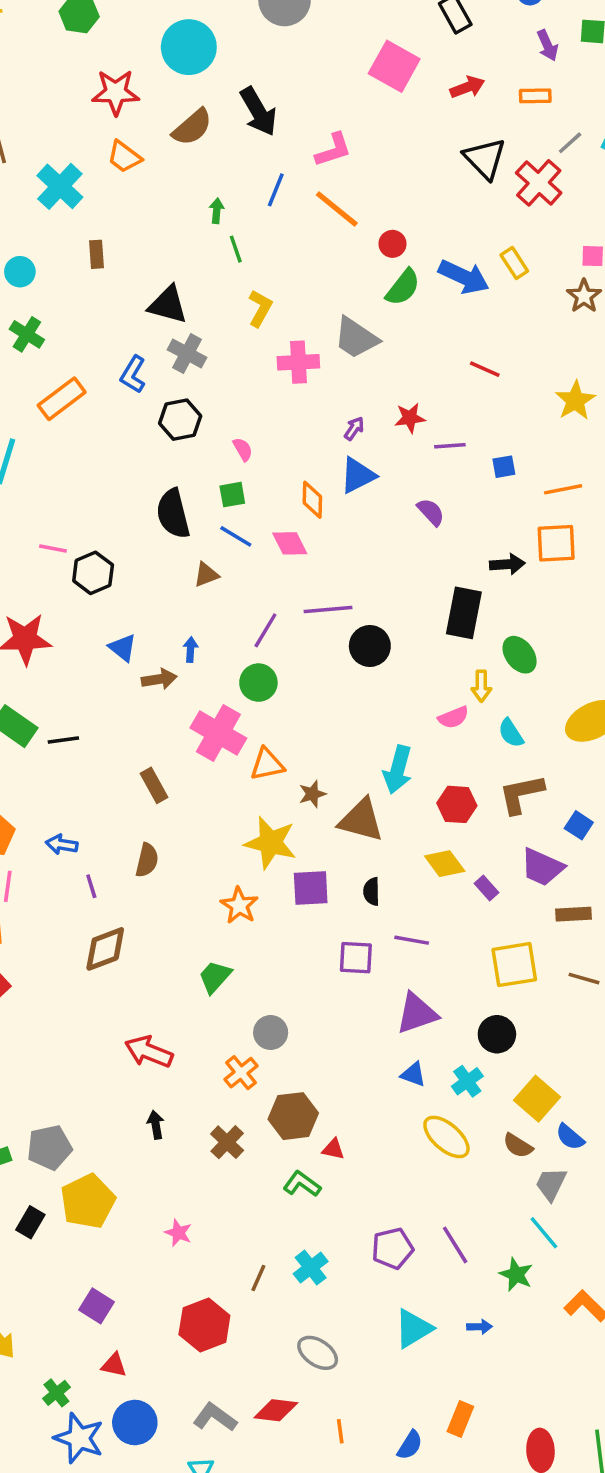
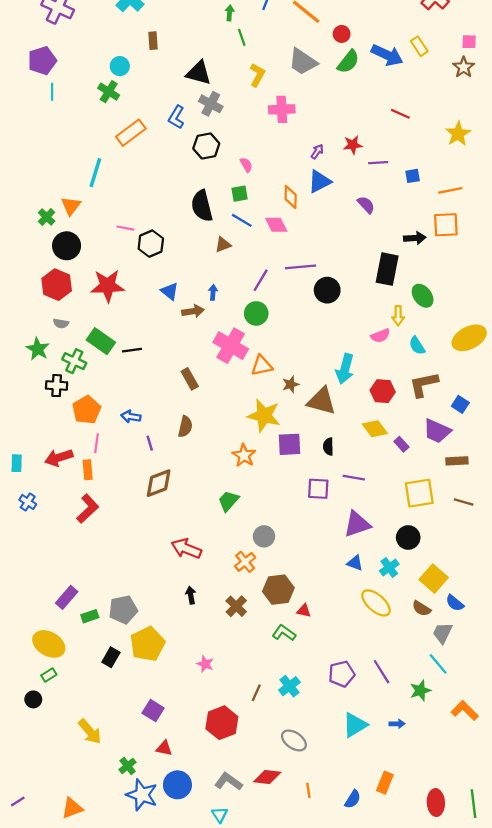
cyan circle: (20, 272) -> (120, 66), moved
gray trapezoid: (356, 338) -> (303, 62), moved
green star: (516, 1275) -> (420, 691), turned 30

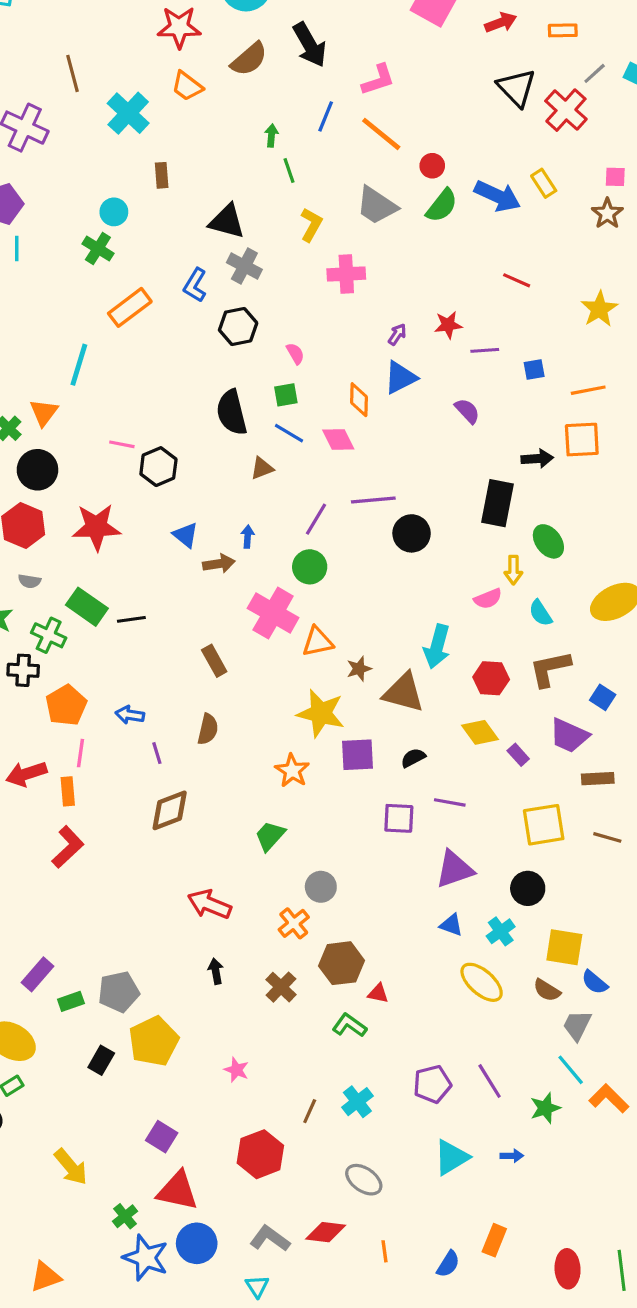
black semicircle: (328, 447) -> (413, 758), turned 63
yellow square: (434, 579) -> (564, 947), turned -32
orange L-shape: (465, 711) -> (609, 1098), moved
red triangle: (164, 748) -> (178, 1191), size x1.8

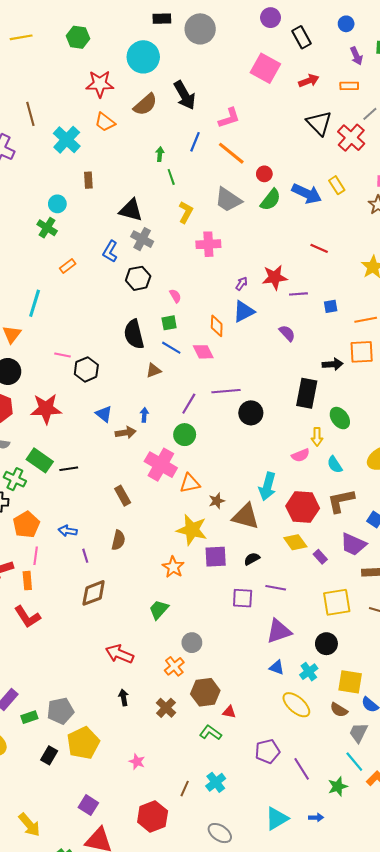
orange rectangle: (130, 307) -> (68, 266), size x0.6
red star: (448, 325) -> (275, 277), size x1.4
red hexagon: (491, 678) -> (303, 507), size x1.4
red L-shape: (68, 847) -> (27, 617), turned 100
purple pentagon: (432, 1084) -> (267, 751), moved

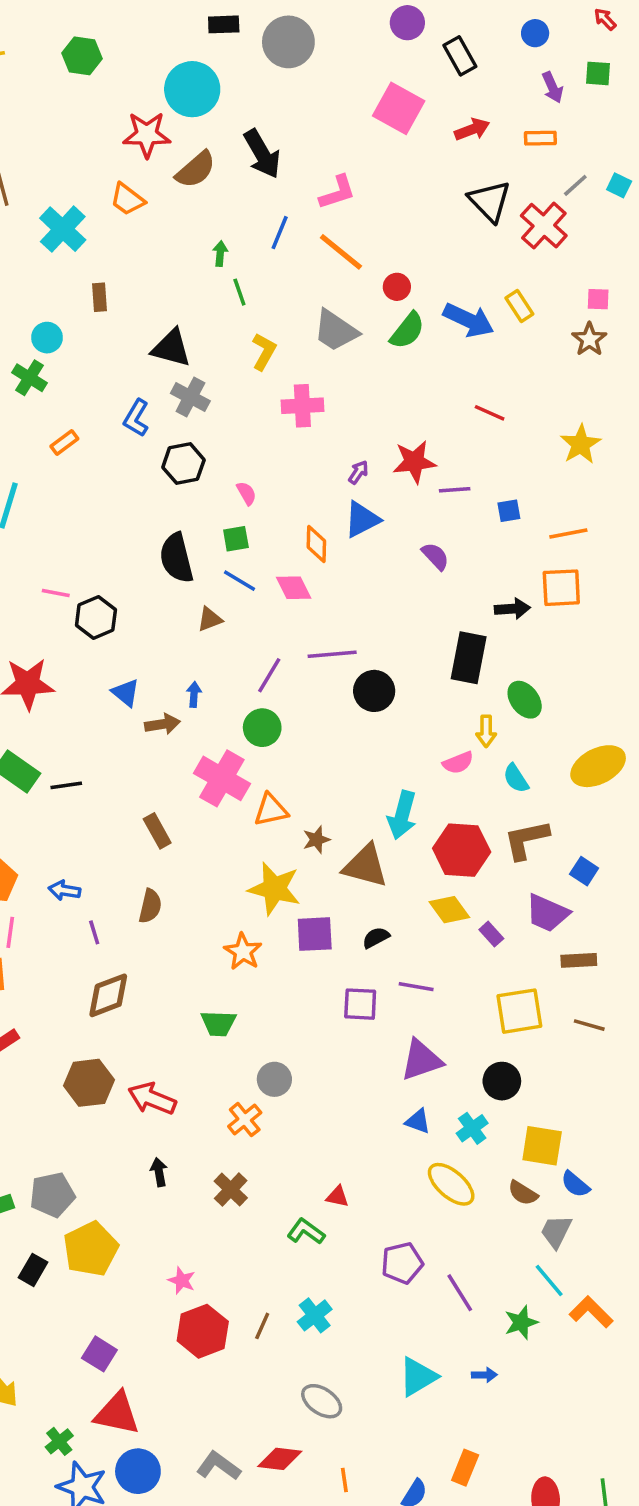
red star: (100, 84) -> (147, 135), moved
green trapezoid: (159, 610) -> (218, 1023), turned -130
brown hexagon: (205, 692) -> (89, 1083), moved
red hexagon: (153, 816) -> (203, 1331), moved

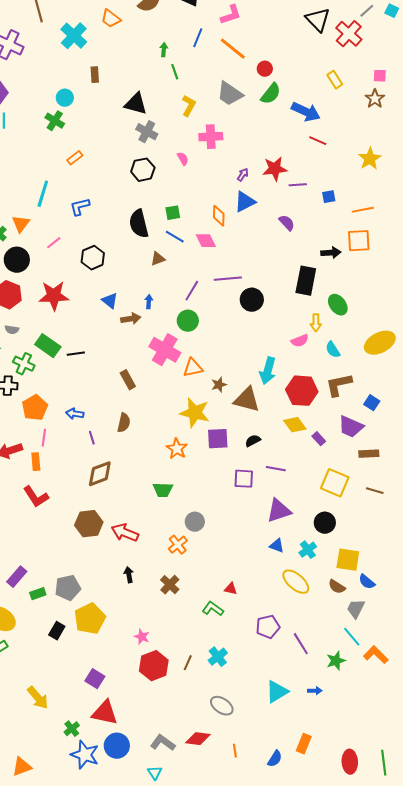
blue arrow: (469, 320) -> (306, 112), moved
blue L-shape: (136, 418) -> (80, 207), moved, turned 45
pink semicircle: (246, 493) -> (183, 159), moved
pink line: (56, 593) -> (54, 243), moved, turned -49
yellow square: (519, 1011) -> (335, 483), turned 32

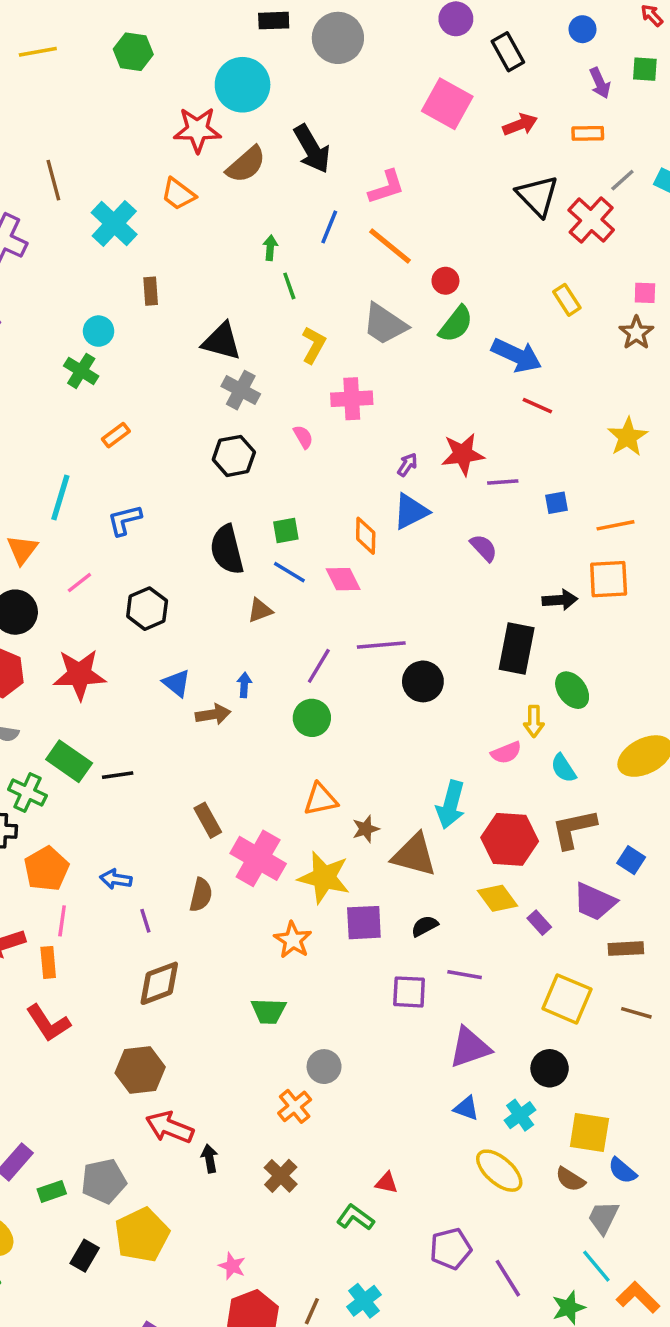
pink cross: (165, 350) -> (258, 858), moved
red arrow: (125, 533) -> (170, 1127), moved

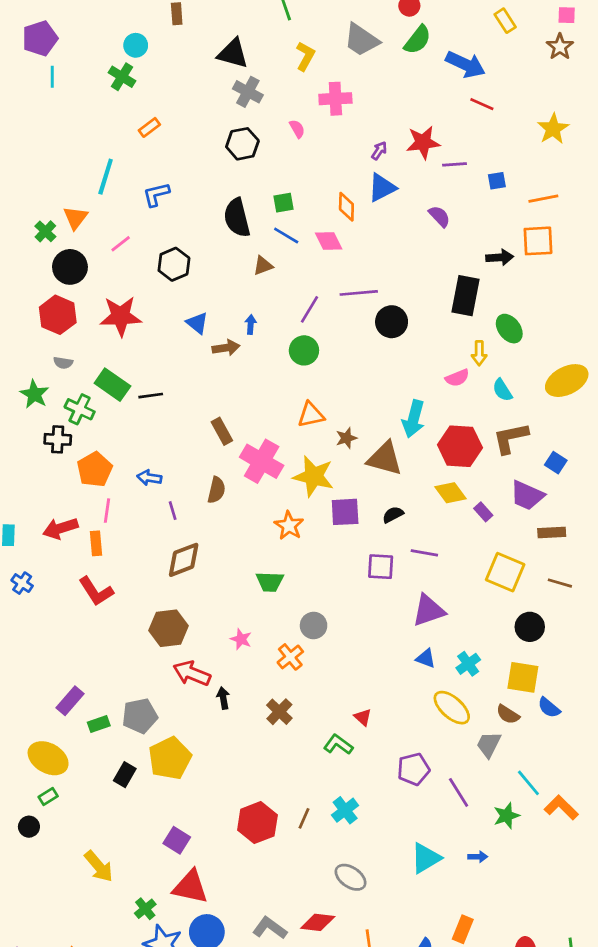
black circle: (550, 1068) -> (530, 627), moved
red triangle: (386, 1183) -> (363, 717), turned 30
gray trapezoid: (603, 1217) -> (489, 745), moved
pink star: (232, 1266) -> (241, 639), moved

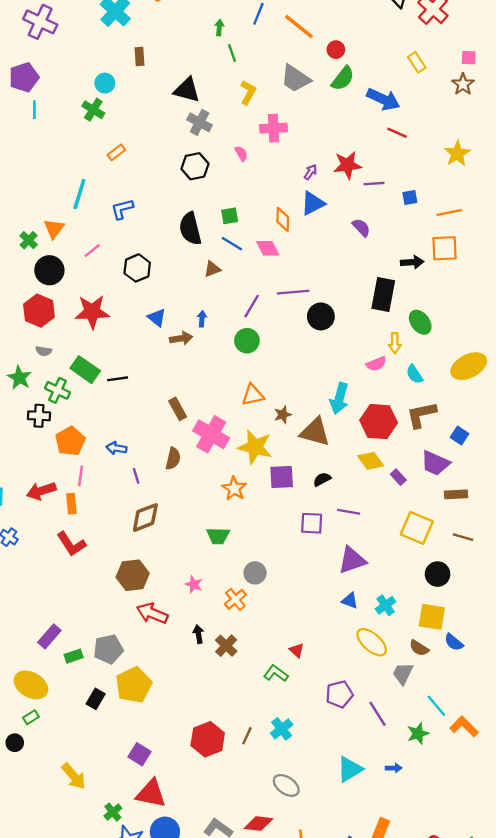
black arrow: (223, 698) -> (198, 634), moved

